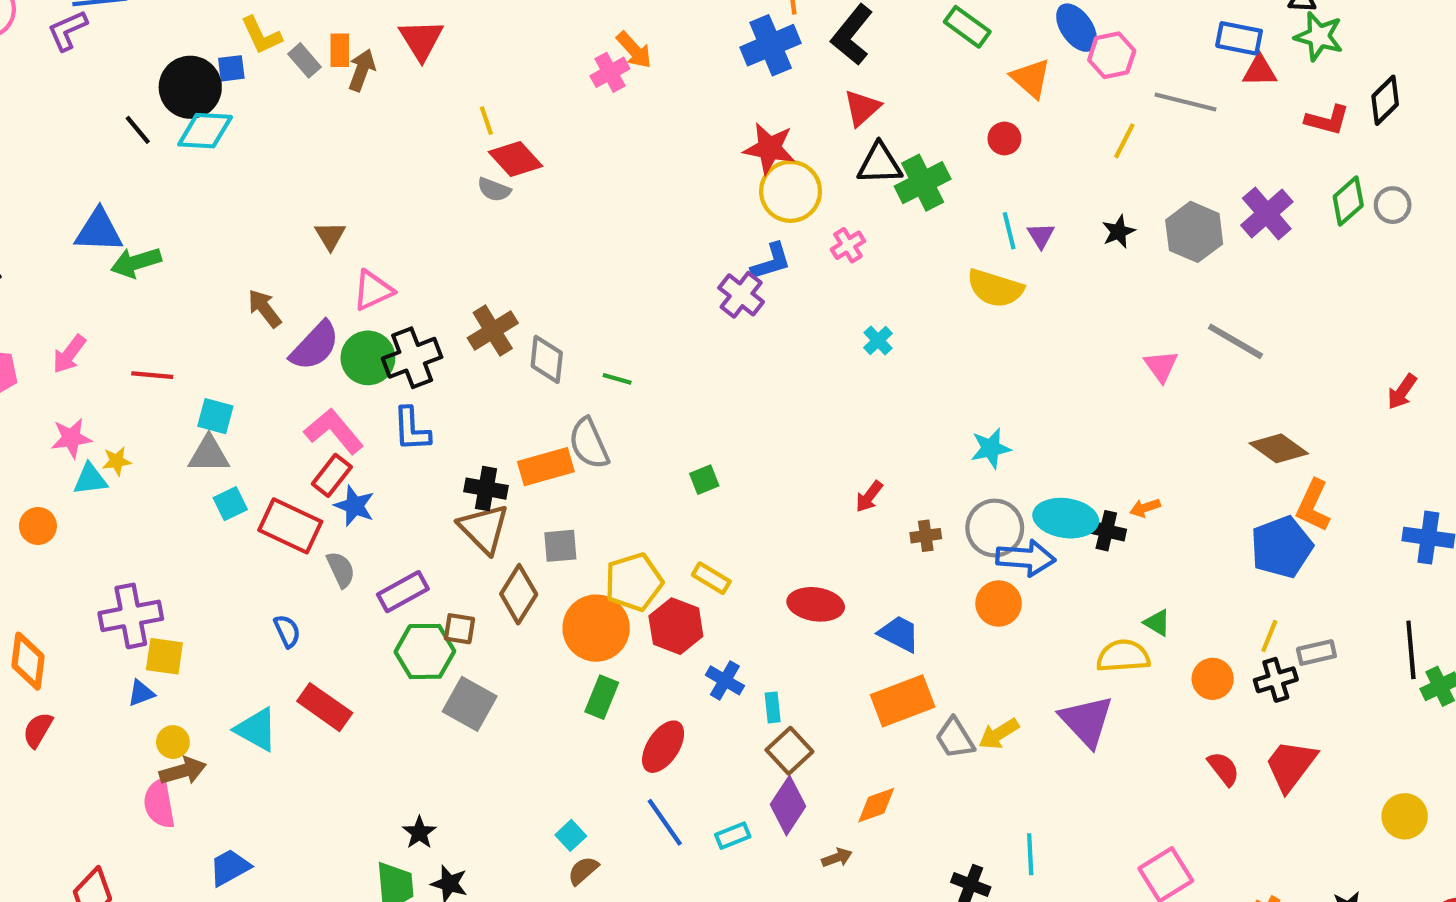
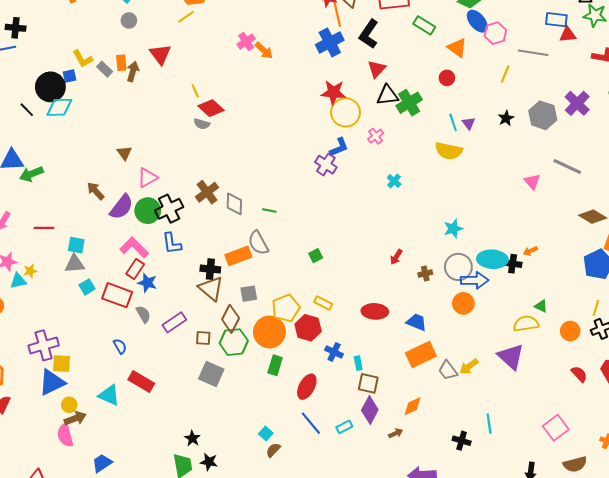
pink cross: (610, 72) -> (246, 42), moved
green hexagon: (425, 651) -> (234, 342), moved
blue triangle: (141, 693) -> (52, 382), size x2.0
brown square: (789, 751) -> (368, 383), turned -30

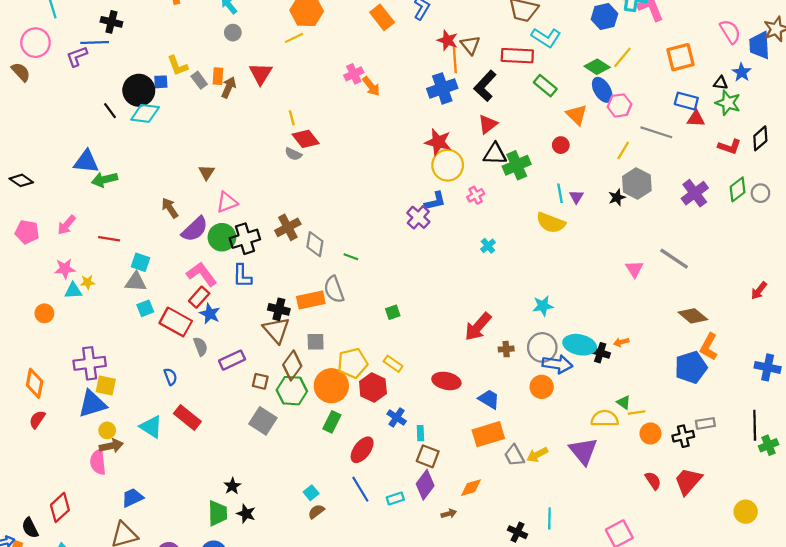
gray hexagon: (543, 115) -> (637, 184), moved
red arrow: (396, 257) -> (478, 327), size x1.8
yellow line: (596, 308) -> (637, 412), moved, turned 56

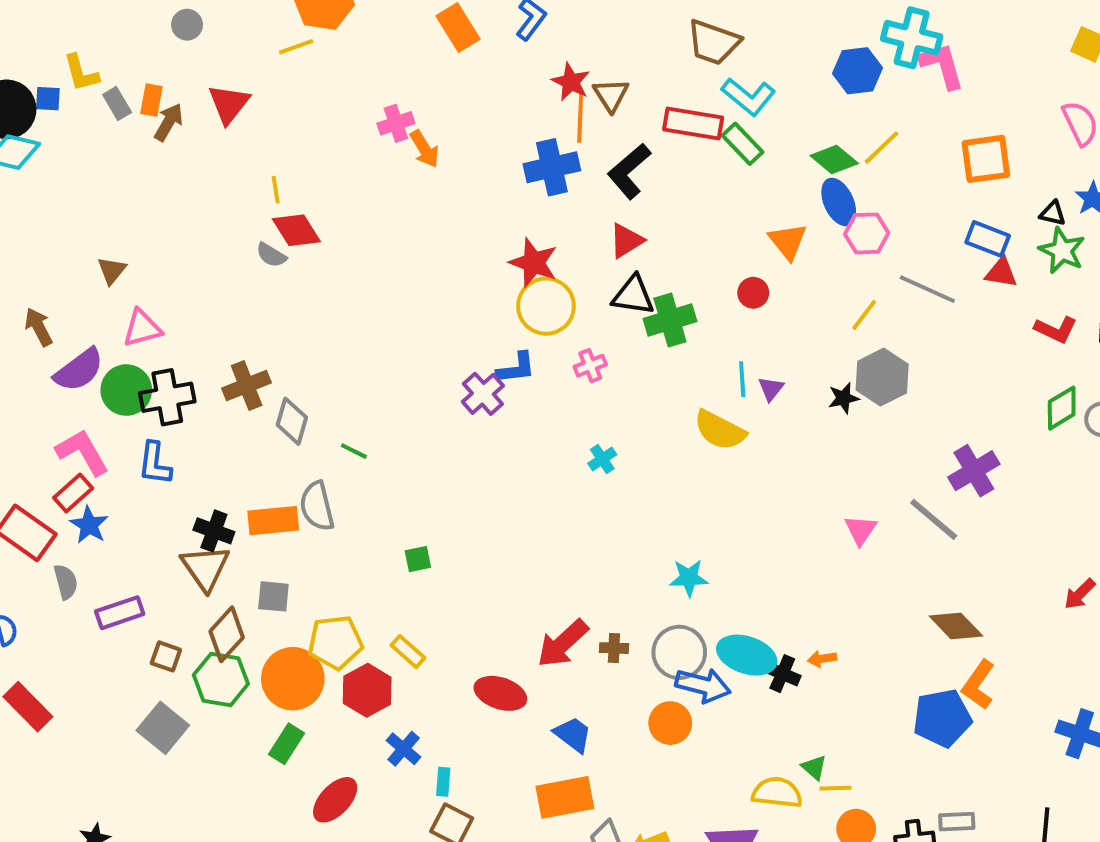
green rectangle: (545, 86) -> (742, 144), moved
purple cross: (695, 193) -> (974, 471), moved
red arrow: (478, 327) -> (563, 643), moved

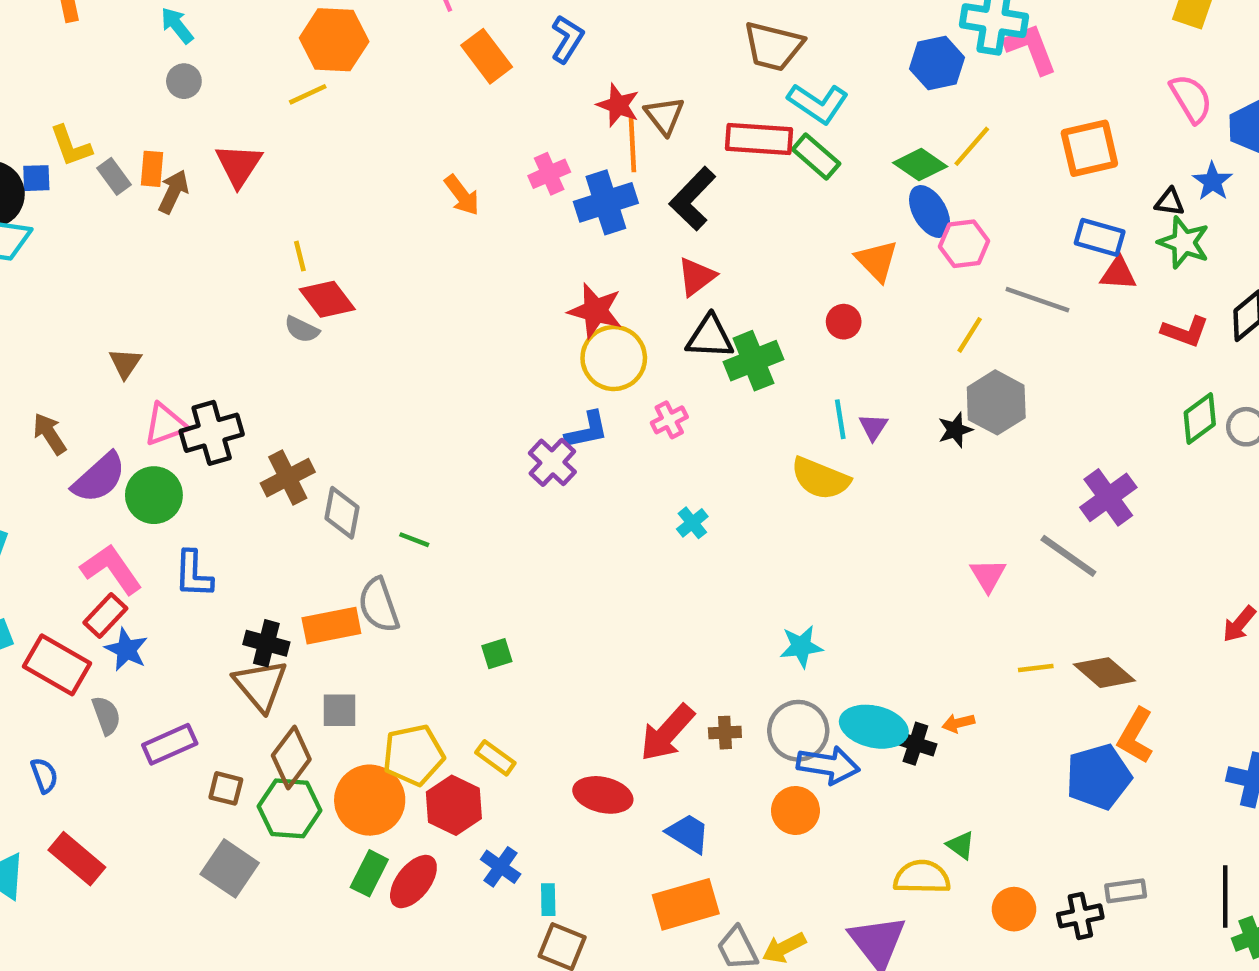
pink cross: (396, 123) -> (549, 174), moved
black cross: (167, 397) -> (212, 433), moved
yellow line: (835, 788) -> (1036, 668), moved
red ellipse: (335, 800) -> (413, 882), moved

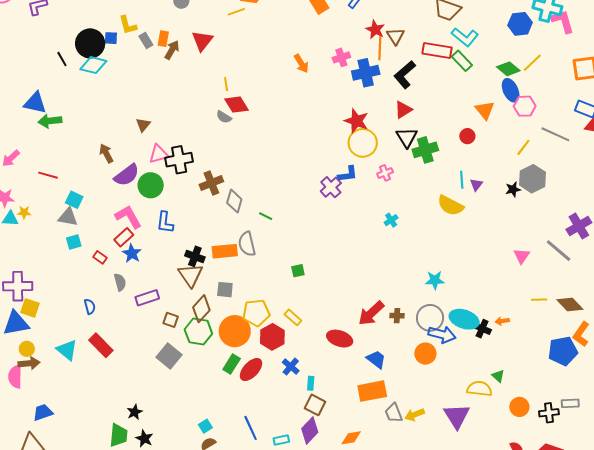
black triangle: (710, 337) -> (407, 137), turned 50
red rectangle: (57, 665) -> (100, 257), size x0.5

